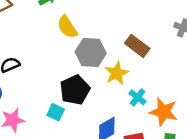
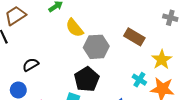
yellow star: (117, 73) -> (162, 60), moved

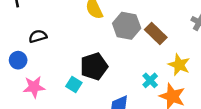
gray hexagon: (96, 47) -> (127, 26), moved
yellow star: (162, 60) -> (179, 65), turned -30

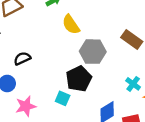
gray hexagon: (127, 26) -> (93, 52), moved

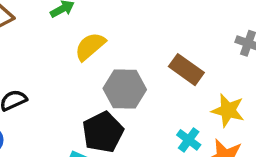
yellow semicircle: (71, 25) -> (90, 46), turned 84

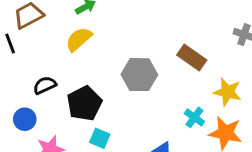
yellow semicircle: (90, 46) -> (79, 39), moved
black pentagon: (103, 132) -> (84, 103), moved

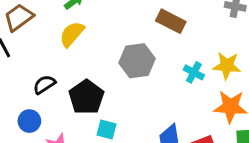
brown rectangle: (192, 57) -> (171, 21), moved
cyan cross: (194, 117) -> (194, 72), moved

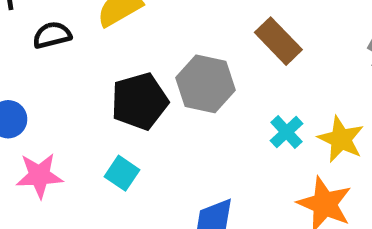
black semicircle: (44, 85) -> (52, 35), moved
black pentagon: (86, 97) -> (140, 101), moved

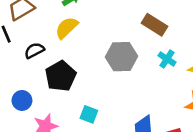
black pentagon: (140, 101) -> (61, 76), moved
cyan cross: (286, 132) -> (167, 59), moved

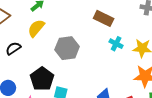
gray hexagon: (122, 57) -> (67, 48), moved
black pentagon: (61, 76) -> (42, 79), moved

